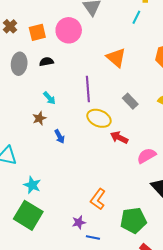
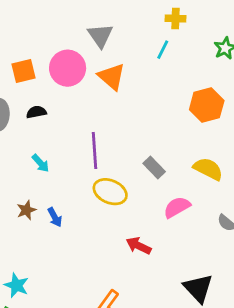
orange triangle: (116, 58) -> (112, 77), moved
brown star: (39, 118) -> (26, 210), moved
red arrow: (119, 137) -> (139, 246), moved
pink semicircle: (146, 156) -> (177, 207), moved

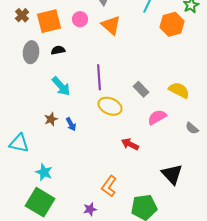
pink circle: (68, 68) -> (80, 19), size x0.6
orange square: (24, 71) -> (49, 21), size x1.4
orange hexagon: (207, 105) -> (172, 24), moved
cyan arrow: (41, 163) -> (61, 86), size x1.5

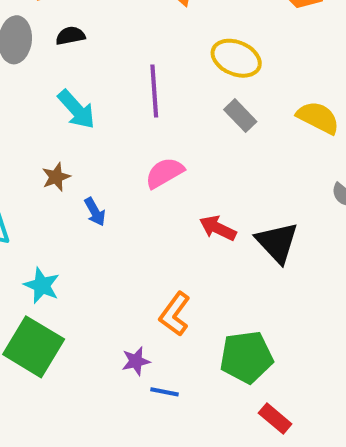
yellow ellipse: (110, 106) -> (236, 58), moved
pink semicircle: (157, 117) -> (165, 173), moved
blue arrow: (71, 124) -> (95, 212), moved
black triangle: (172, 174) -> (277, 242), moved

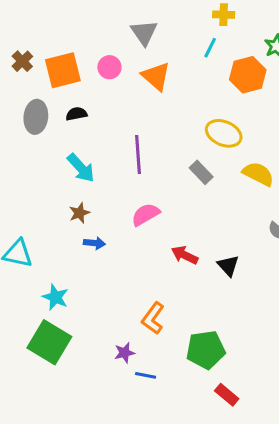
yellow ellipse: (236, 58) -> (224, 133), moved
brown star: (56, 177) -> (79, 213), moved
blue arrow: (95, 212) -> (94, 243), turned -55
black triangle: (277, 242) -> (228, 266), size x0.7

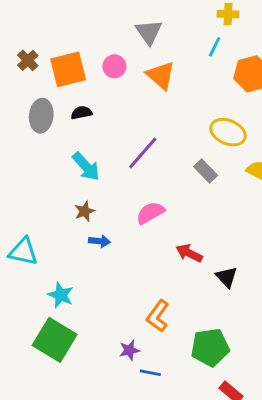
purple line: (138, 154) -> (143, 153), turned 45
black triangle: (228, 266) -> (227, 277), moved

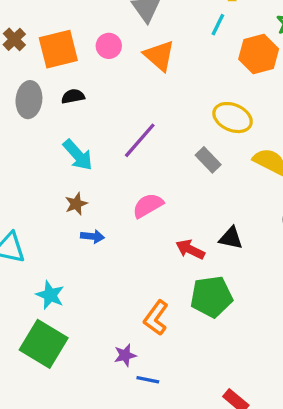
black triangle: (227, 277) -> (231, 238), moved, turned -35
green pentagon: (210, 347) -> (211, 297), moved

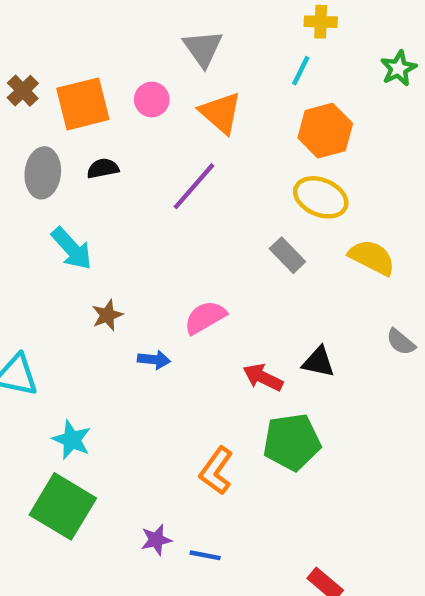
orange hexagon: (259, 54) -> (325, 131), moved
purple line: (140, 140) -> (194, 186), moved
cyan arrow: (78, 155) -> (72, 248), moved
blue arrow: (92, 236) -> (154, 360), moved
purple star: (125, 355) -> (156, 540), moved

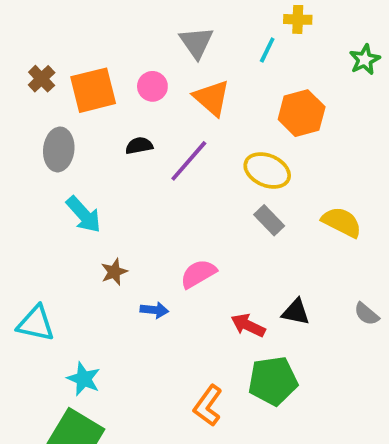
cyan line: (301, 71) -> (267, 50), moved
black semicircle: (103, 168) -> (139, 146), moved
yellow ellipse: (321, 197) -> (267, 170), moved
gray semicircle: (401, 342) -> (367, 314), moved

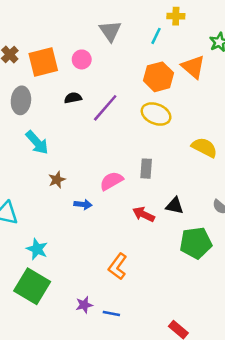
orange triangle: (212, 98) -> (193, 67), moved
orange hexagon: (302, 113) -> (158, 77), moved
gray rectangle: (269, 220) -> (146, 169), moved, turned 48
green pentagon: (273, 381) -> (196, 243), moved

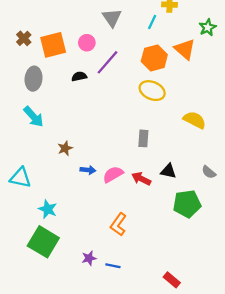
purple line: (105, 108) -> (108, 62), moved
cyan arrow: (37, 143) -> (34, 117), moved
pink semicircle: (111, 181) -> (113, 174), moved

